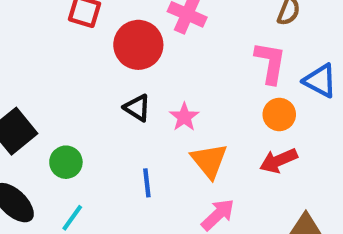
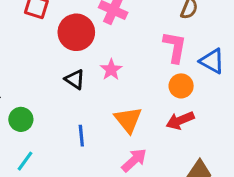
pink star: (184, 117) -> (111, 70), moved

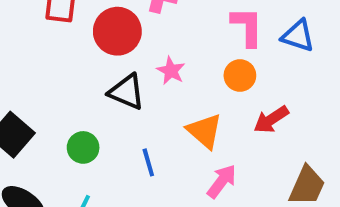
black triangle: (75, 79) -> (127, 92), size x1.4
orange circle: (181, 86) -> (240, 75), moved
green circle: (21, 119) -> (83, 147), moved

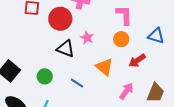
blue triangle: (298, 36) -> (156, 36), moved
blue line: (148, 162) -> (77, 83), turned -40
pink arrow: (222, 181) -> (126, 91), moved

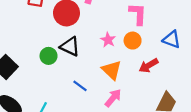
pink star: (87, 38) -> (108, 40), moved
green circle: (45, 76) -> (49, 56), moved
pink arrow: (126, 91) -> (113, 98), moved

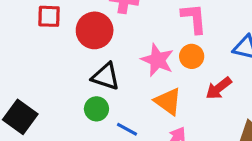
pink star: (108, 40) -> (157, 60), size x1.5
green circle: (49, 56) -> (96, 109), moved

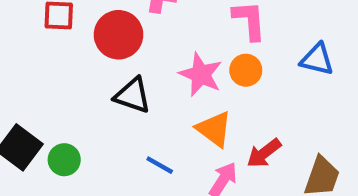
red arrow: (219, 88) -> (264, 153), moved
green circle: (96, 109) -> (64, 160), moved

